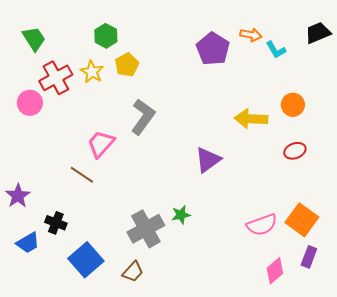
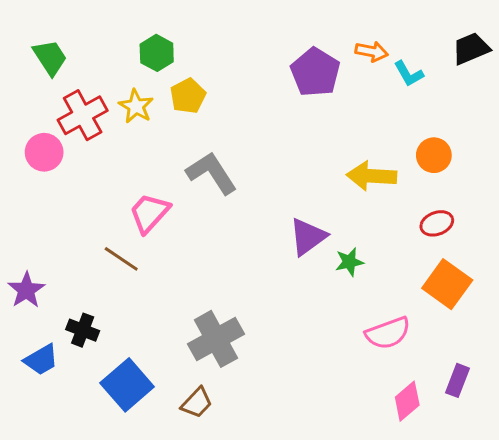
gray L-shape: (143, 117) -> (212, 173), turned -69
green star: (181, 215) -> (349, 262), moved
orange square: (302, 220) -> (447, 284), moved

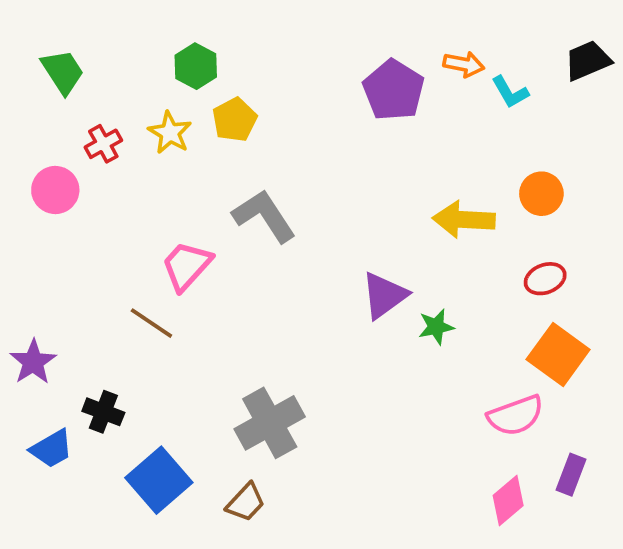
red cross: (83, 115) -> (103, 144), size x0.6
pink semicircle: (388, 333) -> (516, 415), moved

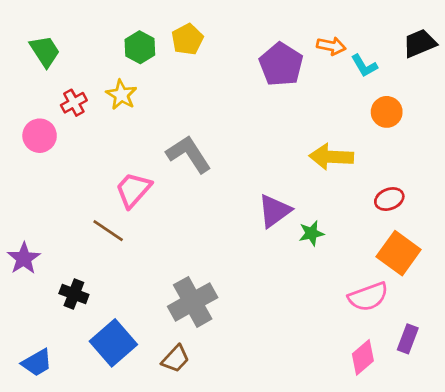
yellow pentagon: (235, 120) -> (187, 39), moved
orange circle: (541, 194) -> (387, 112), moved
blue trapezoid: (52, 449) -> (37, 363), moved

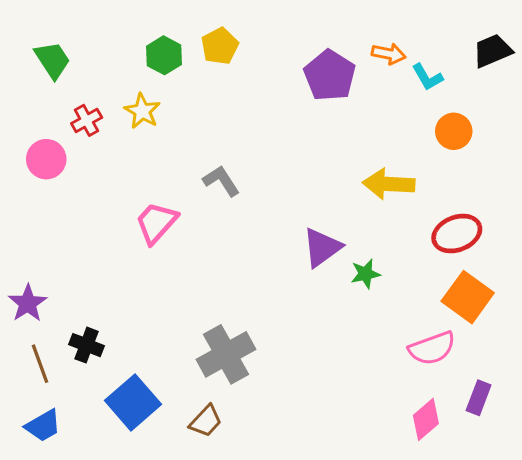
gray L-shape: (189, 154) -> (221, 181), size x0.7
red ellipse: (389, 199) -> (457, 234), size x1.4
brown line: (108, 231) -> (40, 364), moved, turned 36

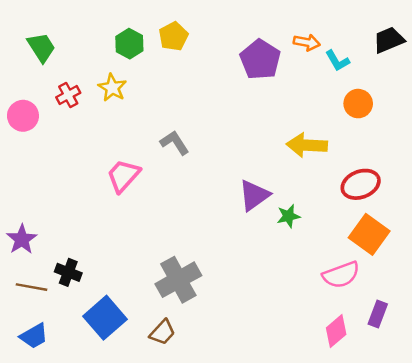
pink circle: (46, 159) -> (23, 116), moved
brown line: (40, 364) -> (32, 287), turned -60

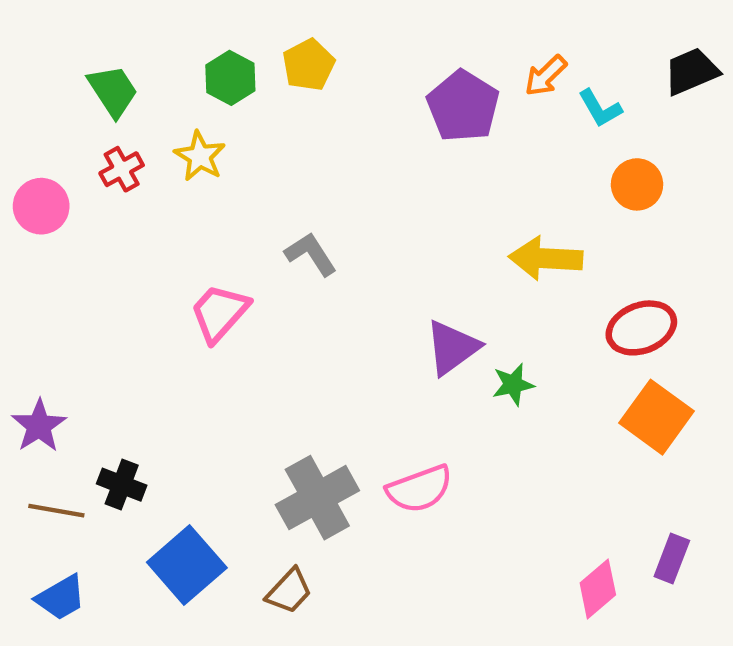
orange arrow: (307, 42) -> (546, 76), turned 125
green trapezoid: (41, 47) -> (113, 91), moved
pink semicircle: (341, 275) -> (420, 489), moved

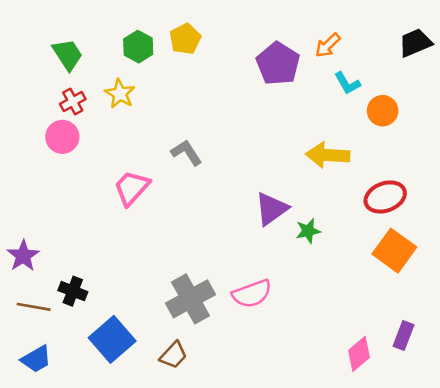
cyan L-shape: (600, 108) -> (347, 83), moved
pink circle: (41, 206) -> (62, 137), moved

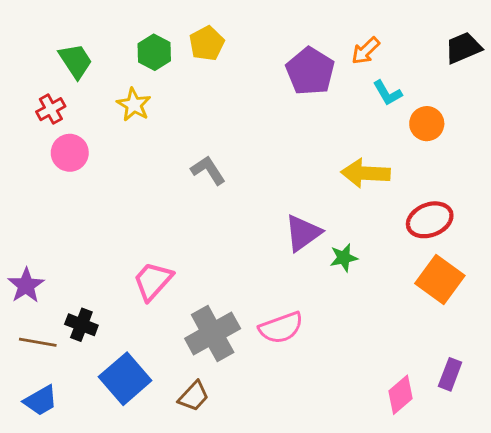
red cross: (73, 102) -> (51, 109), moved
pink trapezoid: (132, 188) -> (153, 281), moved

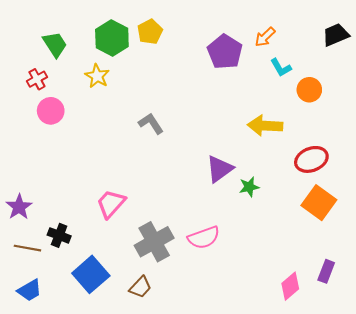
green hexagon: (154, 52) -> (112, 38), size x1.4

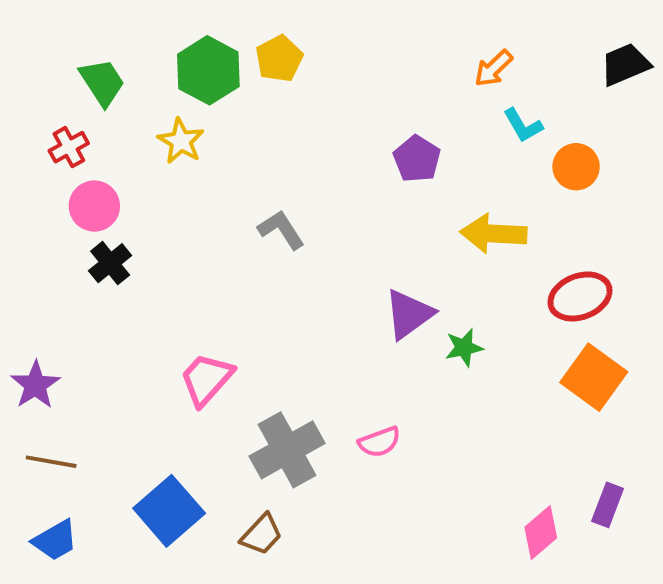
purple pentagon: (225, 52) -> (417, 159), moved, size x0.7
black cross: (59, 235) -> (110, 263), moved, turned 30
pink semicircle: (204, 238) -> (379, 442), size x0.7

